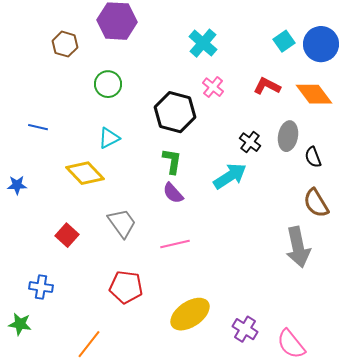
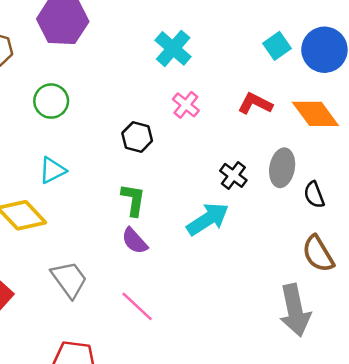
black hexagon: (175, 112) -> (137, 137), size x0.6
pink line: (175, 244) -> (137, 306), turned 56

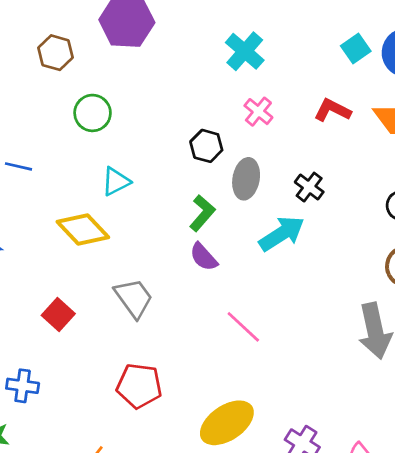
green circle: (51, 101) -> (93, 113), moved
gray ellipse: (282, 168) -> (246, 179), moved
green L-shape: (133, 200) -> (202, 213), turned 32
pink line: (137, 306) -> (243, 327), moved

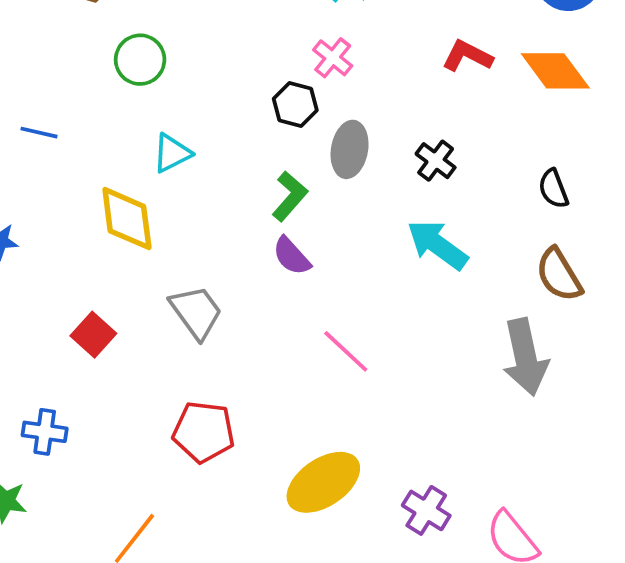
pink cross: (258, 112) -> (333, 58), moved
yellow diamond: (83, 230) -> (127, 219), turned 36
cyan arrow: (282, 234) -> (437, 245), moved, turned -111

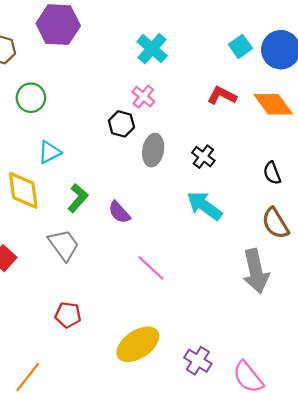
green L-shape: (290, 196) -> (78, 198), moved
red pentagon: (204, 432) -> (68, 315), size x0.7

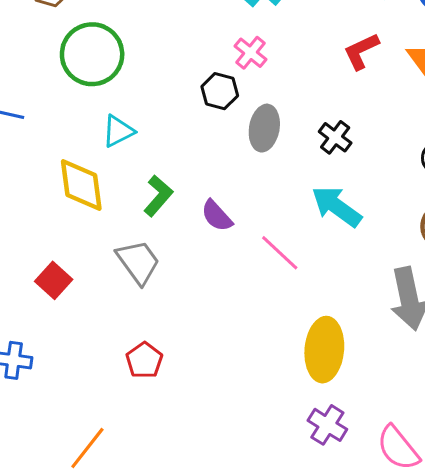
red L-shape: (222, 96) -> (361, 51), turned -52
green circle: (31, 98) -> (92, 54), size x1.5
pink line: (151, 268) -> (280, 253), moved
red pentagon: (68, 315) -> (144, 360), turned 30
yellow ellipse: (138, 344) -> (324, 350), moved, turned -51

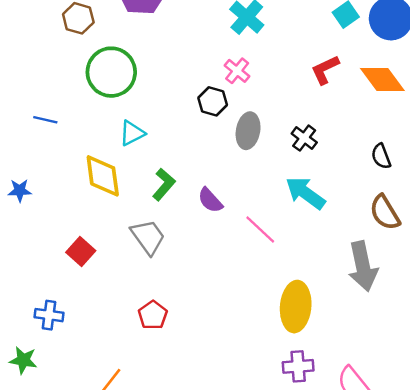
purple cross: (327, 425) -> (298, 366), turned -36

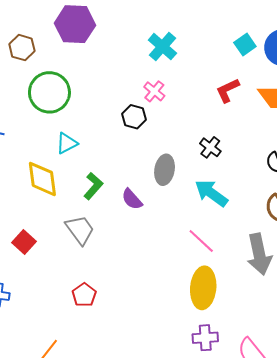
gray ellipse: (248, 131) -> (165, 170), moved
pink line: (260, 230) -> (201, 241), moved

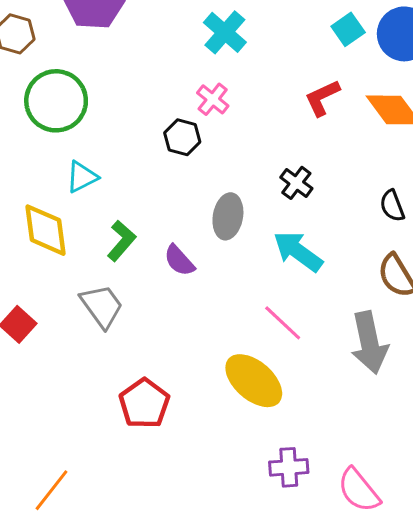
yellow ellipse: (203, 288) -> (254, 381), moved, turned -54
red pentagon: (84, 295) -> (144, 403), moved, size x1.4

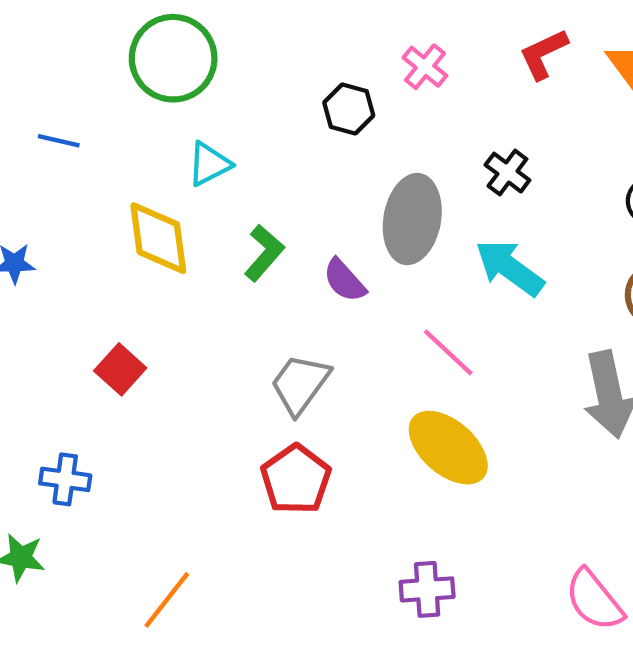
pink cross: (213, 99) -> (425, 67), moved
gray ellipse: (228, 216) -> (412, 219), size x1.4
gray trapezoid: (102, 306) -> (300, 384), moved, turned -108
pink line: (283, 323) -> (448, 352), moved
purple cross: (289, 467) -> (427, 589), moved

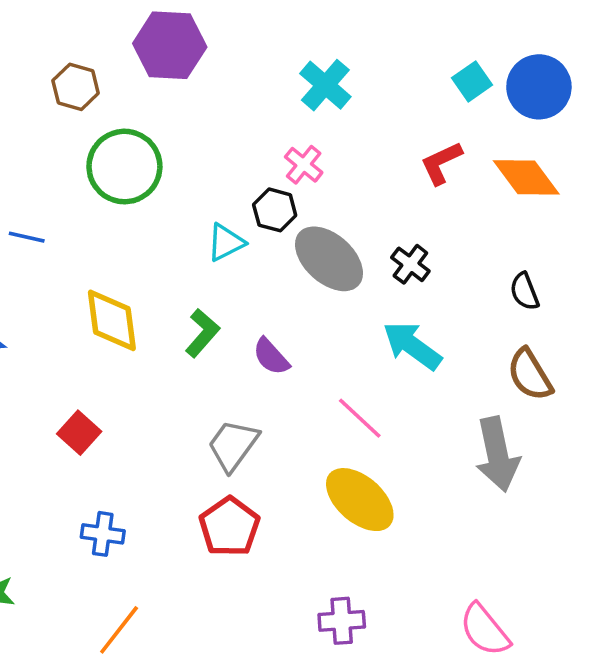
pink cross: (425, 67) -> (304, 165), moved
cyan triangle: (209, 164) -> (226, 243), moved
gray ellipse: (412, 219) -> (329, 259), moved, turned -58
blue cross: (65, 479) -> (103, 534), moved

